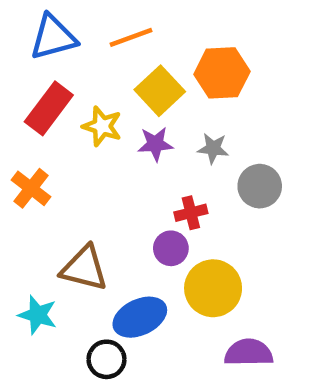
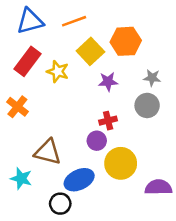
purple star: (155, 144) -> (108, 82), moved
gray star: (213, 148) -> (152, 78), moved
purple semicircle: (249, 353) -> (158, 187), moved

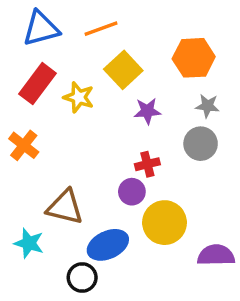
orange hexagon: (126, 41) -> (194, 58), moved

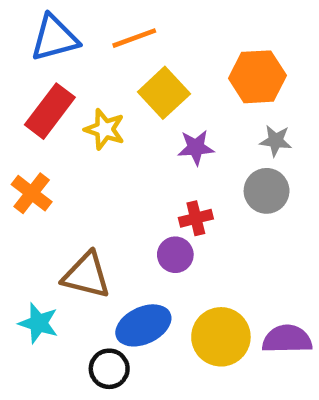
yellow circle: (165, 223) -> (221, 337), moved

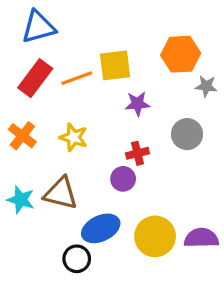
orange line: (134, 38) -> (77, 78), moved
yellow square: (164, 93) -> (115, 65), turned 36
yellow star: (105, 129) -> (74, 137), moved
gray star: (276, 141) -> (206, 86), moved
cyan star: (38, 323) -> (21, 200), moved

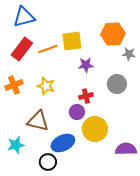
orange cross: (22, 136) -> (14, 85), turned 30
cyan star: (21, 200) -> (16, 145), moved, turned -30
yellow circle: (155, 236) -> (95, 129), moved

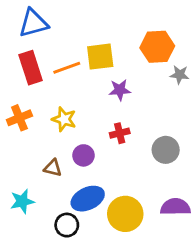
red rectangle: (22, 49) -> (31, 68), turned -55
gray circle: (117, 84) -> (166, 150), moved
purple circle: (77, 112) -> (83, 155), moved
brown triangle: (38, 121) -> (53, 168), size x0.6
yellow circle: (95, 129) -> (125, 214), moved

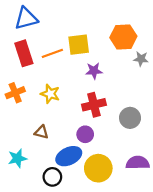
red cross: (120, 133) -> (94, 105), size x1.5
purple circle: (83, 155) -> (85, 134), moved

